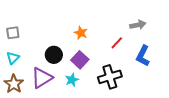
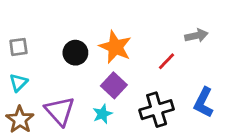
orange star: (81, 33) -> (115, 47), size x1.6
black circle: (54, 55) -> (75, 53), moved
blue L-shape: (143, 56) -> (204, 103), moved
purple triangle: (42, 78) -> (60, 111), turned -40

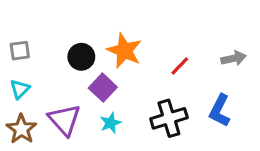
gray arrow: (196, 36) -> (234, 58), moved
purple square: (114, 85) -> (103, 88), moved

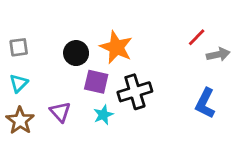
red line: (180, 66) -> (197, 37), moved
purple square: (103, 88) -> (96, 82), turned -30
black cross: (169, 118) -> (135, 92), moved
purple triangle: (64, 120) -> (60, 112), size x0.7

